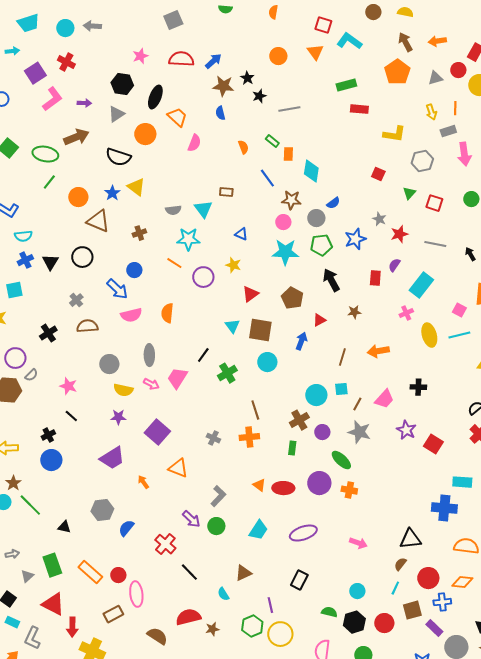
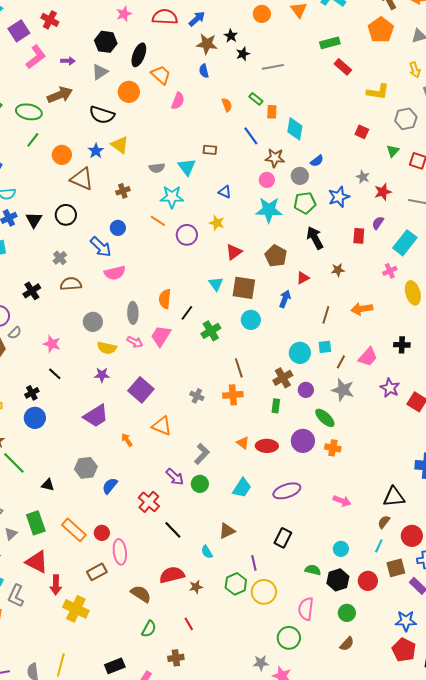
red rectangle: (359, 109) -> (343, 67), turned 36
orange semicircle: (167, 313) -> (165, 299), moved

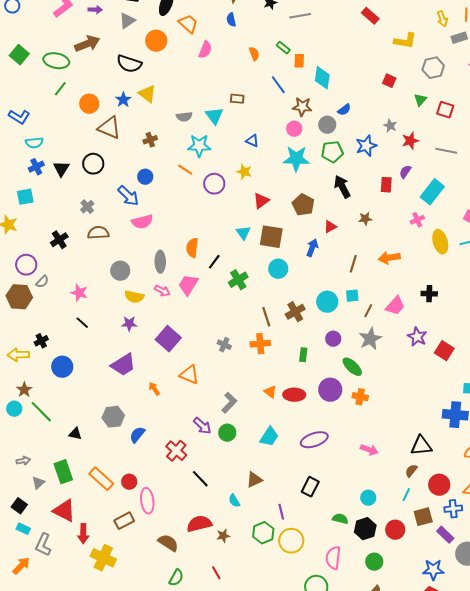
brown cross: (283, 378) -> (295, 312), moved
gray star: (343, 390) -> (370, 339), turned 30
black cross: (32, 393) -> (41, 341), moved

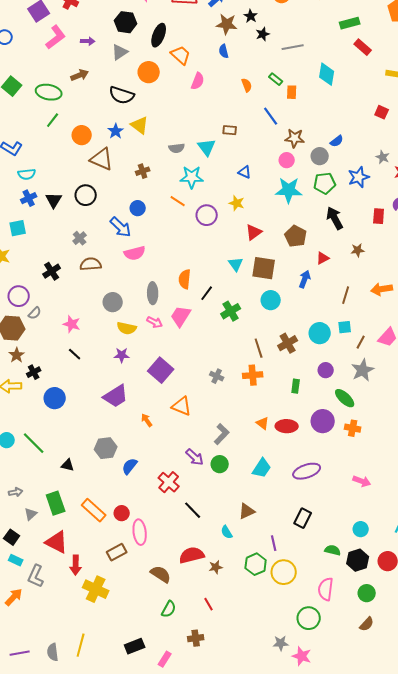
brown arrow: (87, 44) -> (80, 75), size x0.7
cyan diamond: (322, 78) -> (327, 74), moved
brown star: (24, 390) -> (17, 355), moved

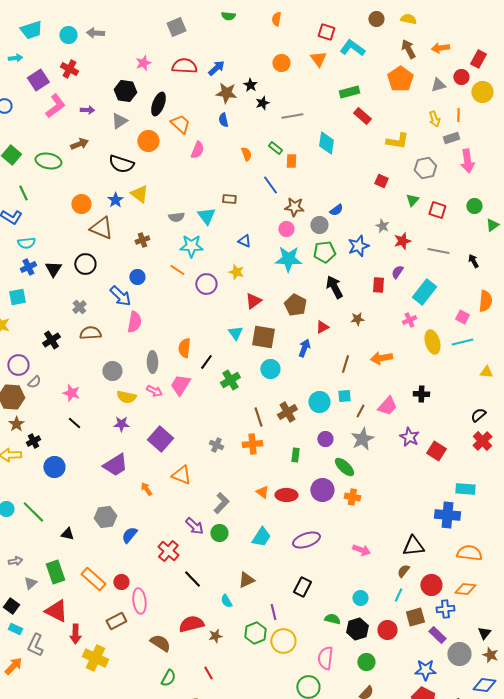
green line: (53, 120) -> (23, 193), moved, turned -63
pink semicircle: (135, 253) -> (134, 322), turned -65

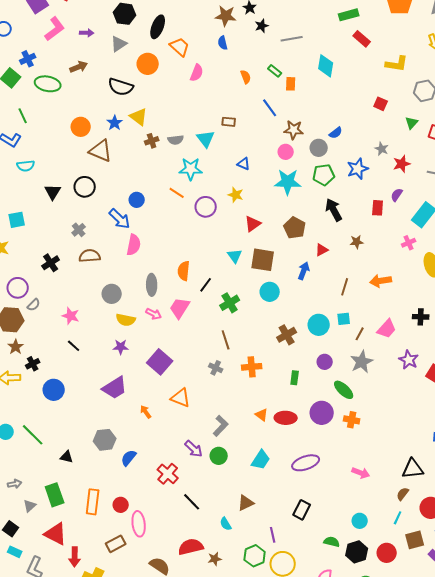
brown cross: (142, 240) -> (152, 141), moved
blue cross: (28, 267) -> (28, 59), moved
brown line: (258, 417) -> (226, 340), moved
orange rectangle: (93, 579) -> (93, 502), turned 55

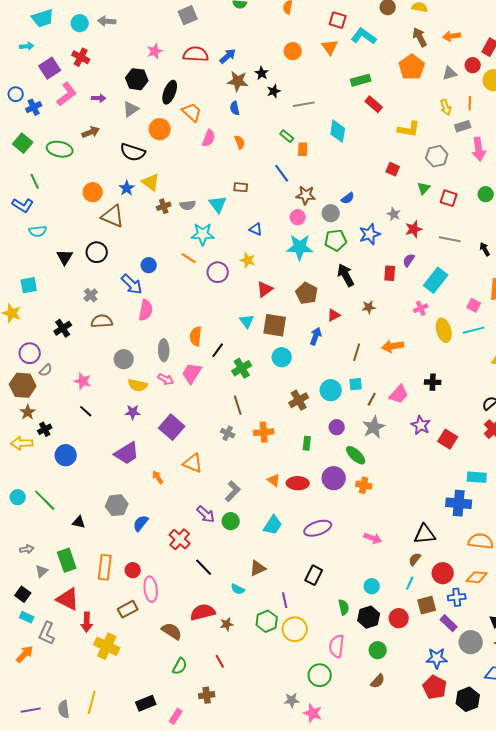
blue cross: (28, 59) -> (34, 107), moved
orange semicircle: (246, 77) -> (240, 142), moved
cyan semicircle: (226, 524) -> (238, 589), turned -32
green semicircle: (332, 542) -> (344, 607), turned 63

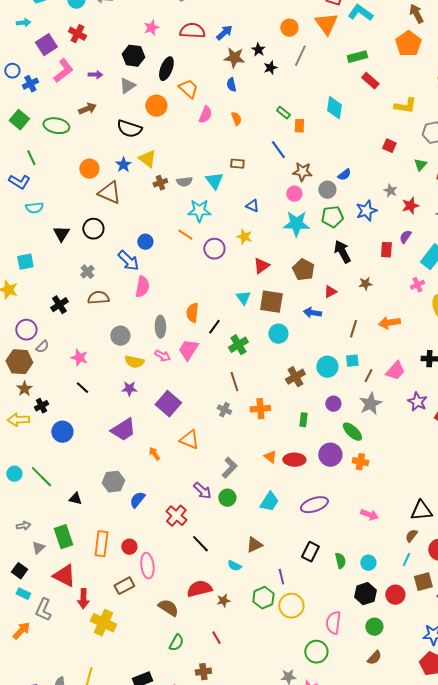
orange triangle: (330, 47) -> (326, 24), size x1.4
gray line: (304, 104) -> (300, 56), moved, turned -55
blue arrow: (316, 336) -> (312, 313), turned -102
green semicircle: (344, 607) -> (340, 561), moved

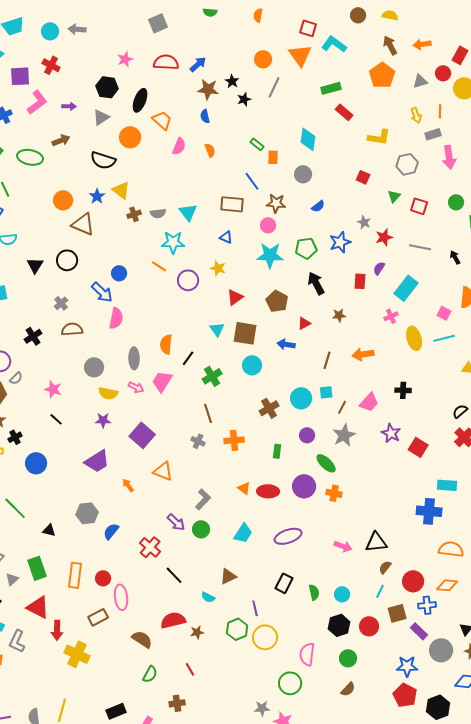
purple square: (46, 45) -> (20, 76), turned 30
brown rectangle: (237, 164) -> (232, 204), moved, size x1.6
gray circle: (327, 190) -> (303, 174), moved
black triangle: (421, 511) -> (376, 542), moved

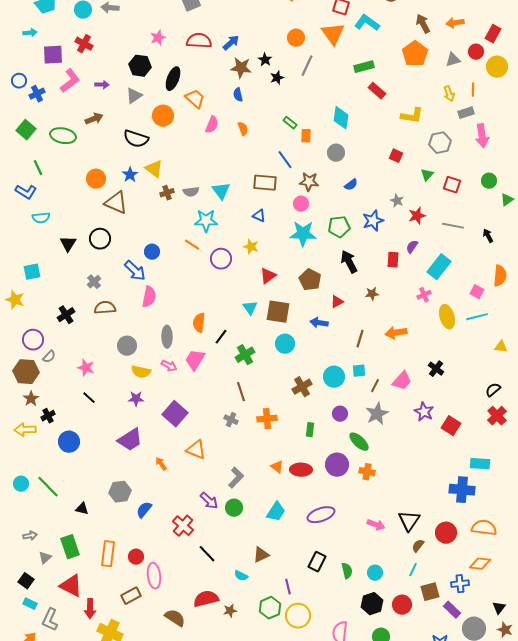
black cross: (403, 390) -> (436, 369), turned 35
black triangle: (376, 542) -> (409, 521), turned -50
red circle: (413, 581) -> (446, 533), moved

